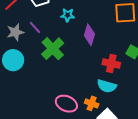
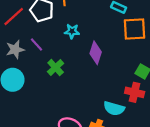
green cross: (53, 49) -> (56, 67), size x0.7
red cross: (111, 63) -> (135, 92), moved

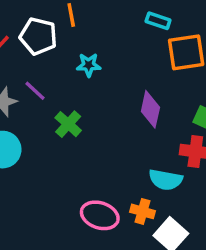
purple diamond: (96, 53) -> (150, 109), moved

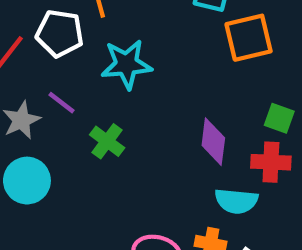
cyan star: (89, 65) -> (126, 64), size x1.6
purple diamond: (150, 109) -> (213, 142), moved

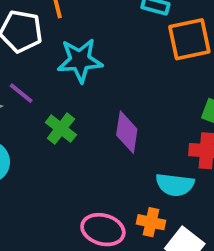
purple diamond: (213, 142) -> (127, 132), moved

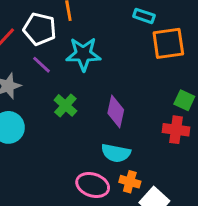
purple line: (21, 93) -> (42, 65), moved
cyan semicircle: (175, 185) -> (116, 153), moved

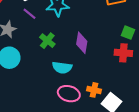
cyan semicircle: (116, 153) -> (62, 68), moved

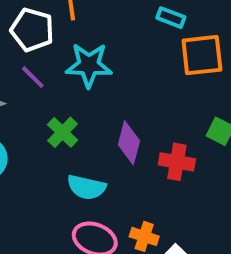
red cross: (123, 53) -> (177, 162), moved

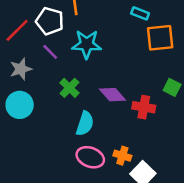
purple diamond: (129, 143) -> (113, 95), turned -56
cyan semicircle: (86, 187) -> (85, 124), turned -85

